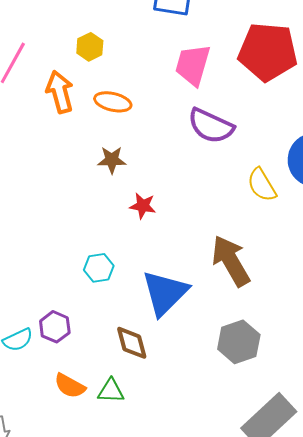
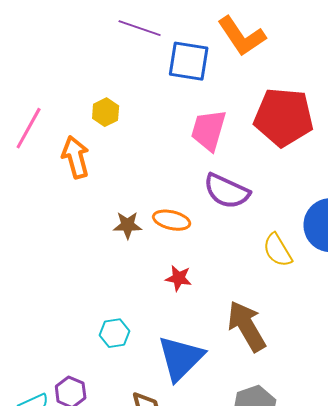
orange ellipse: (113, 102) -> (172, 220), moved
red star: (143, 206) -> (179, 278), moved

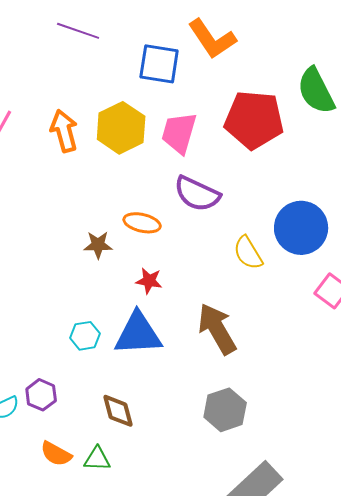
purple line: (140, 28) -> (78, 31), moved
yellow hexagon: (106, 112) -> (121, 128), moved, size x1.8
orange arrow: (76, 157) -> (64, 131), moved
brown star: (128, 225) -> (98, 245), moved
blue triangle: (181, 358) -> (138, 334), moved, turned 42

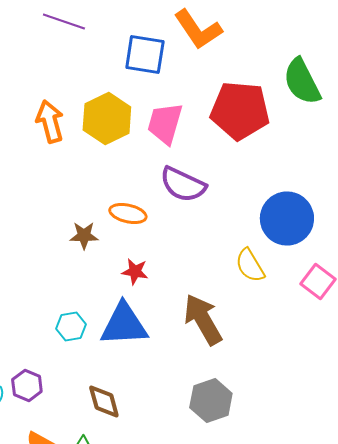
yellow semicircle: (248, 253) -> (250, 266), moved

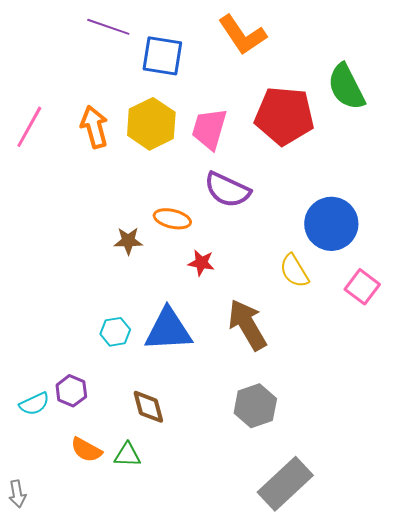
blue square: (145, 54) -> (162, 56), moved
red star: (135, 272) -> (201, 263), moved

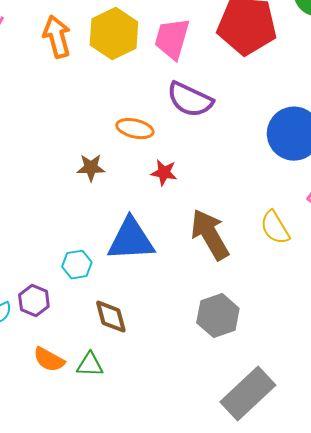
brown star: (128, 241) -> (91, 168), moved
yellow semicircle: (294, 271) -> (275, 228), moved
cyan hexagon: (115, 332) -> (77, 265), moved

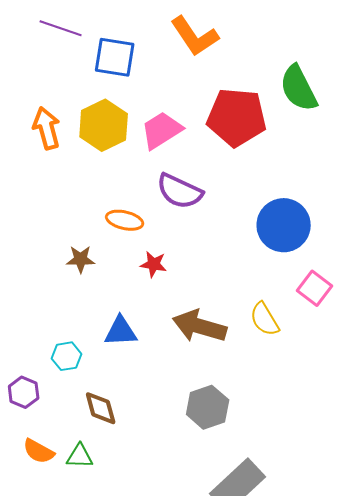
pink trapezoid: (172, 39) -> (162, 130), turned 42
brown arrow: (210, 235) -> (200, 326), turned -44
blue triangle: (131, 240) -> (121, 331), size x0.7

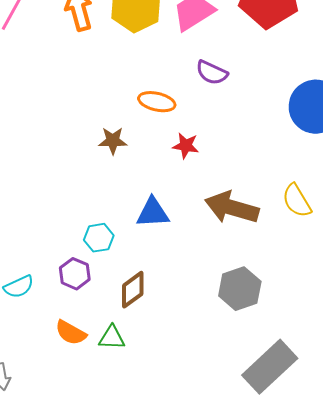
purple semicircle: (180, 191) -> (212, 73), size x0.7
purple hexagon: (24, 392) -> (75, 274), moved
brown diamond: (101, 408) -> (133, 290), turned 69

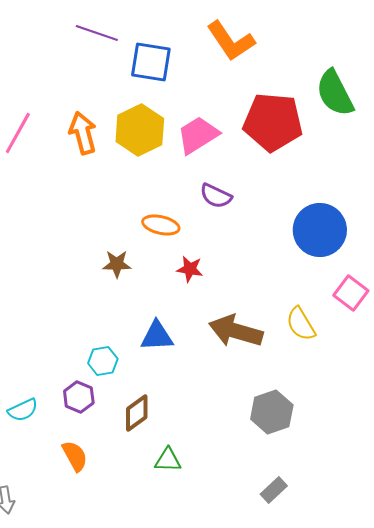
gray hexagon: (240, 289) -> (272, 412), moved
orange semicircle: (71, 333) -> (75, 456), turned -148
green triangle: (112, 338) -> (168, 460), moved
gray rectangle: (270, 367) -> (274, 490), size x0.5

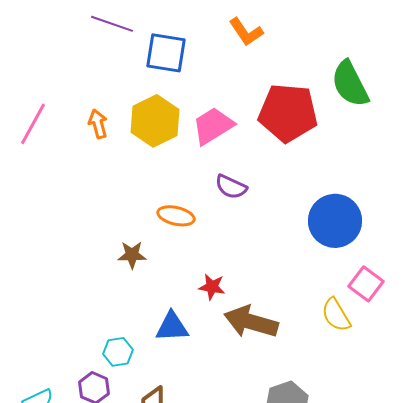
orange L-shape: (231, 41) -> (246, 32), size x0.7
orange arrow: (83, 133) -> (98, 124), size x0.7
red star: (190, 269) -> (212, 287), moved
yellow semicircle: (301, 324) -> (336, 315), moved

